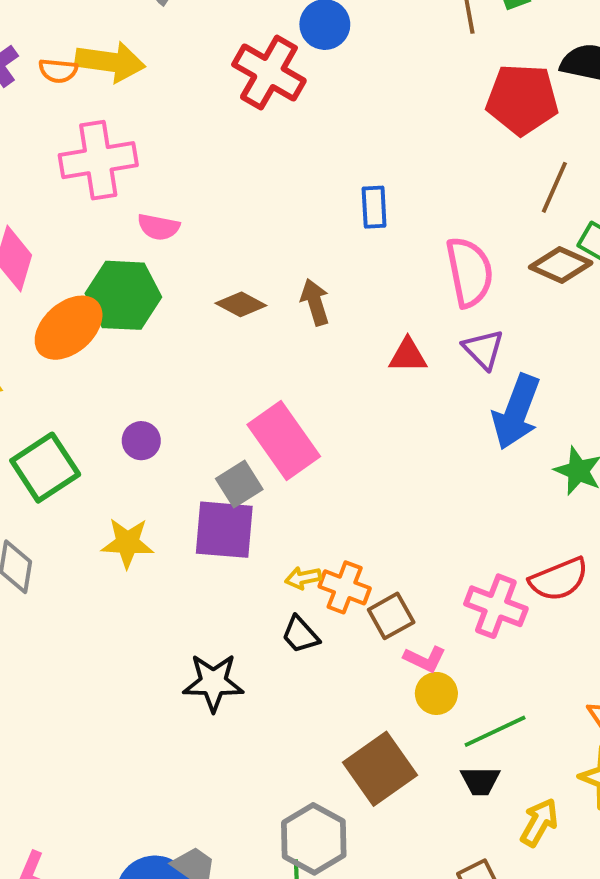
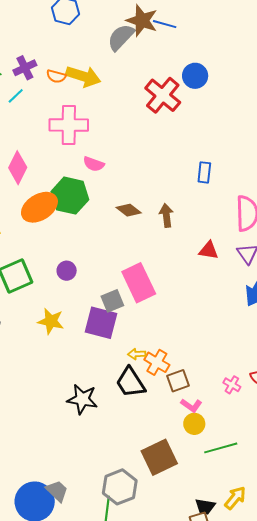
pink cross: (496, 606) -> (232, 385), size x0.6
black trapezoid: (300, 635) -> (130, 382), size x1.6
black trapezoid: (480, 781) -> (205, 507), moved

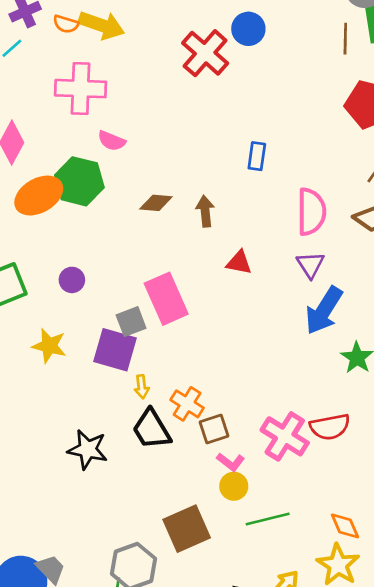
brown diamond: (129, 210) -> (156, 203), turned -35
red triangle: (209, 250) -> (239, 263), moved
yellow arrow: (137, 354) -> (142, 387), moved, turned -96
pink cross: (232, 385) -> (285, 436), size x2.0

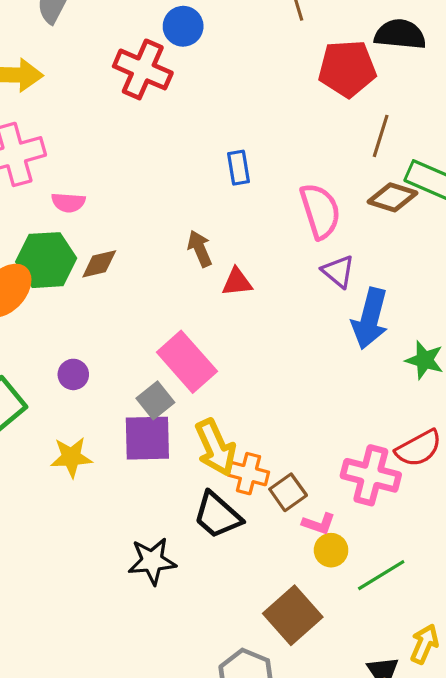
brown diamond: (156, 203) -> (99, 264), moved
red triangle: (239, 263) -> (237, 282), moved
yellow arrow: (142, 387) -> (216, 447), moved, size x2.0

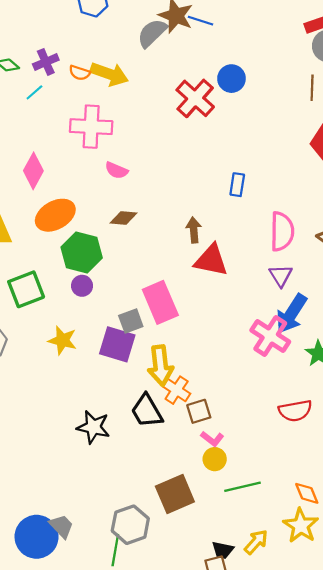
green hexagon: (46, 260) -> (82, 252), moved
red triangle: (237, 282) -> (211, 260), size x1.6
pink cross: (371, 475) -> (270, 336), moved

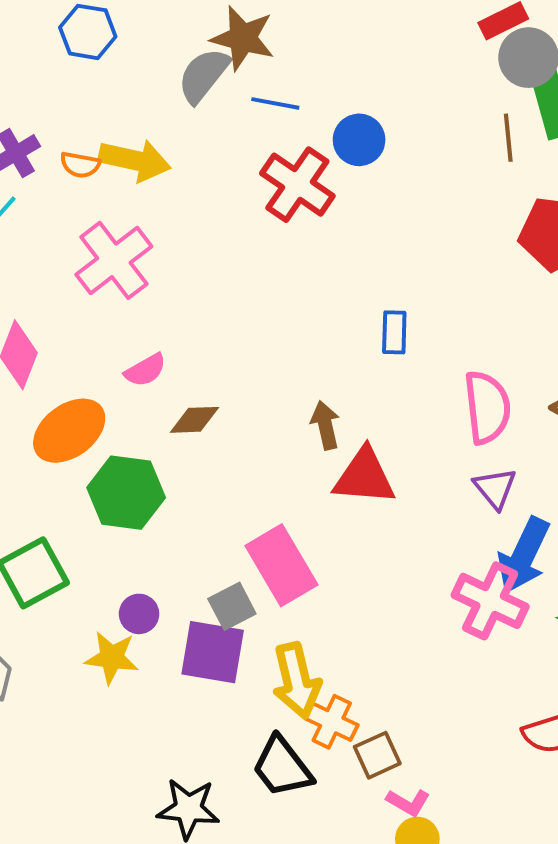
blue line: (201, 21) -> (275, 103), moved
pink cross: (91, 127) -> (114, 260), turned -33
pink semicircle: (116, 170) -> (145, 370), moved, turned -45
purple circle: (82, 286) -> (139, 614), moved

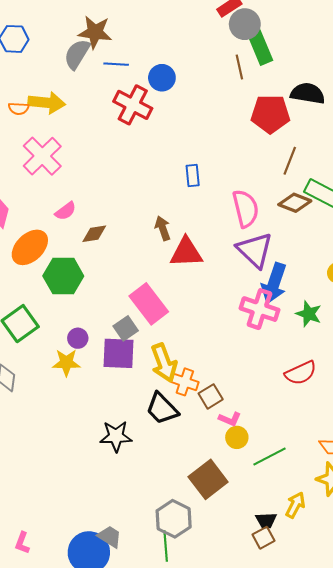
purple triangle: (495, 488) -> (255, 250), size x1.6

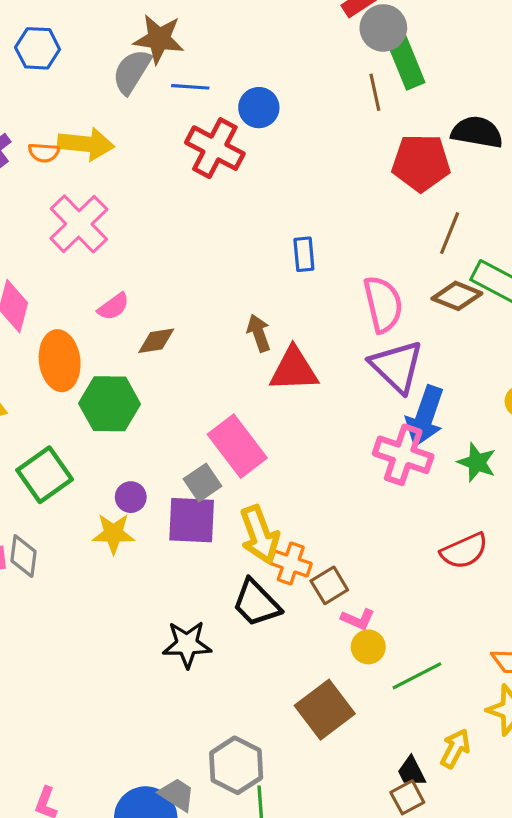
orange ellipse: (30, 247) -> (60, 361), turned -54
gray hexagon: (174, 519) -> (236, 765), moved
black trapezoid: (266, 520) -> (411, 772), turned 65

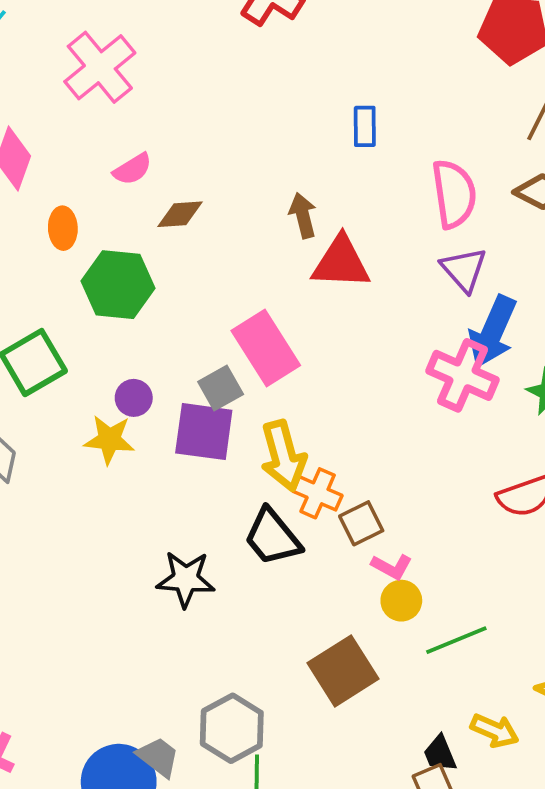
orange ellipse: (60, 361) -> (63, 228), size x0.6
purple triangle: (397, 366) -> (464, 270), size x0.7
yellow arrow: (455, 749) -> (495, 731), turned 81

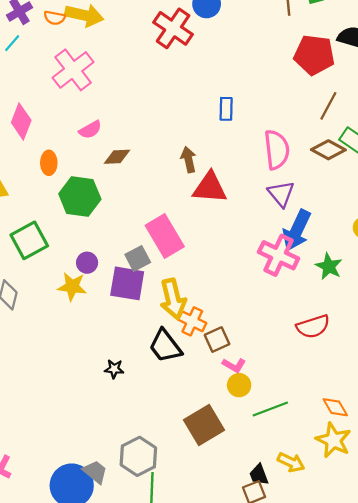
black star: (186, 579) -> (114, 369), size x0.6

